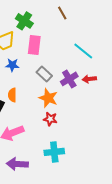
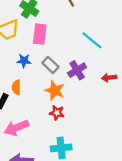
blue star: (12, 65) -> (24, 61), moved
red arrow: (89, 79) -> (109, 78), moved

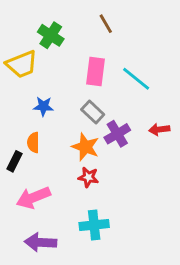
pink rectangle: (40, 34) -> (96, 72), moved
gray rectangle: (50, 65) -> (93, 112), moved
purple cross: (77, 70) -> (117, 134), moved

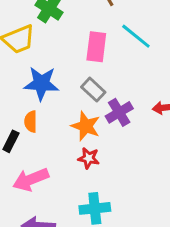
cyan line: (136, 79) -> (136, 36), moved
blue star: (43, 106) -> (41, 83), size x1.6

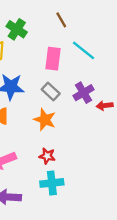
purple cross: (119, 112) -> (84, 93), moved
red star: (89, 158) -> (47, 156), moved

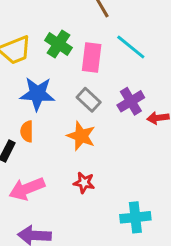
green cross: (17, 29) -> (58, 44), moved
cyan cross: (52, 183) -> (135, 217), moved

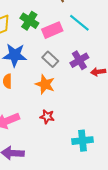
pink rectangle: (92, 58) -> (52, 30), turned 60

